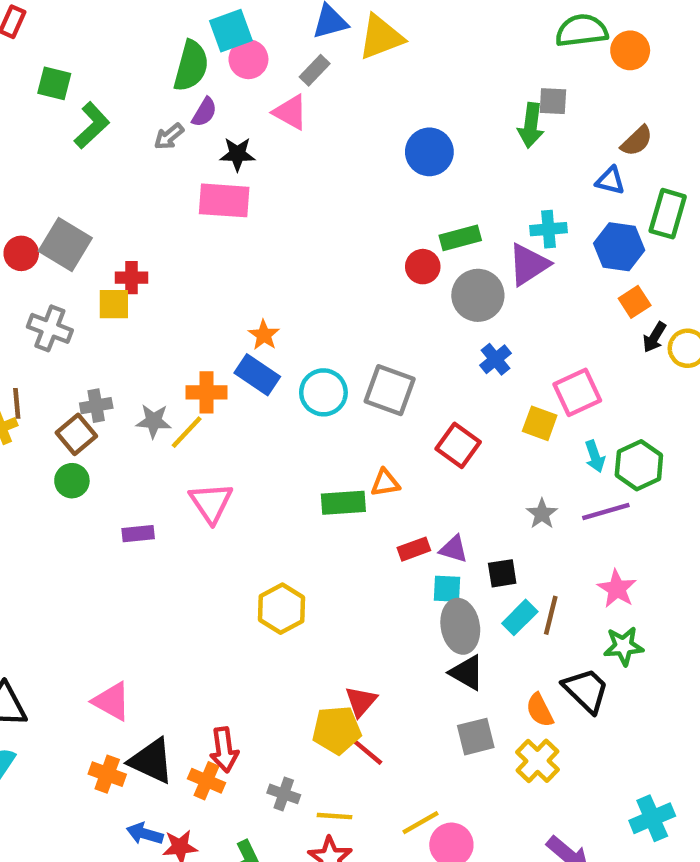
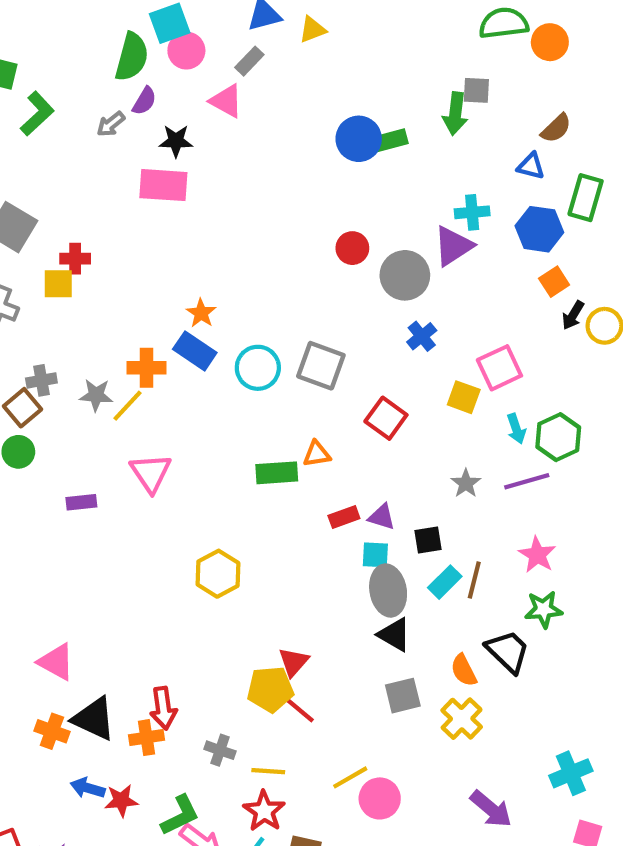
yellow triangle: (381, 37) -> (312, 30), size x0.6
green rectangle: (460, 238) -> (388, 141), moved
orange cross: (207, 781) -> (146, 738), turned -32

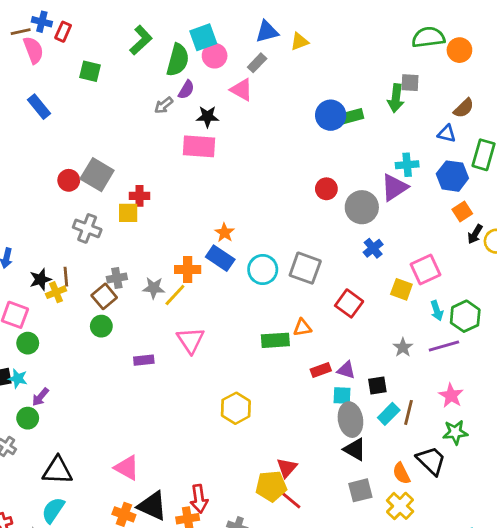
green L-shape: (37, 114) -> (141, 40), moved

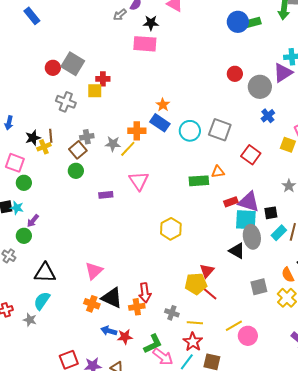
purple triangle: (346, 370) -> (249, 202), size x1.6
cyan square: (342, 395) -> (246, 220), size x1.6
black triangle: (355, 449) -> (237, 251), moved
pink triangle: (127, 468) -> (94, 271), turned 48

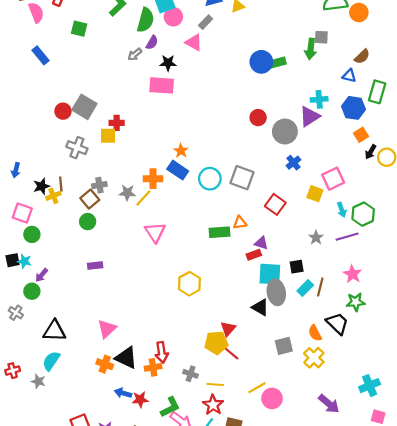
purple rectangle: (106, 195) -> (95, 266), moved
purple triangle: (249, 202) -> (261, 243), moved, size x0.6

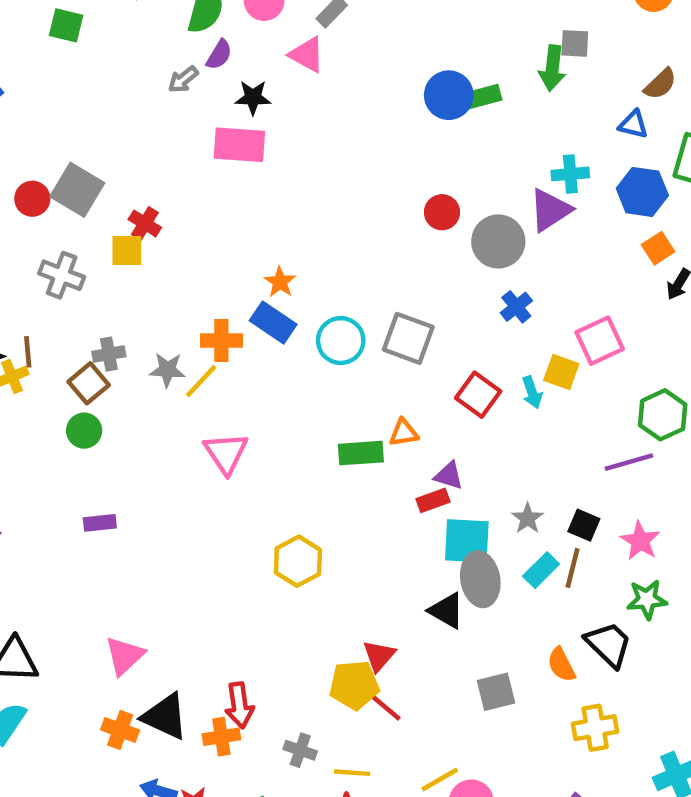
red cross: (117, 123) -> (145, 223), turned 32
cyan arrow: (342, 210) -> (532, 392), moved
gray star: (316, 238) -> (528, 518), moved
black square: (297, 267) -> (584, 525), moved, turned 32
yellow cross: (314, 358) -> (595, 728), moved, turned 36

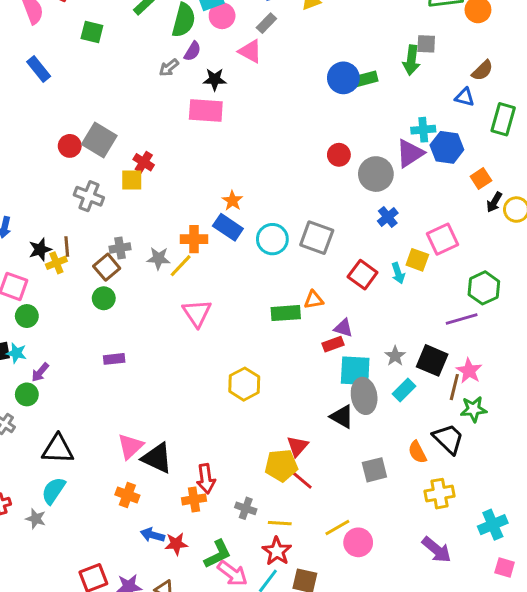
blue hexagon: (642, 192) -> (447, 147), moved
black square: (584, 525) -> (432, 360), size x1.5
brown line: (573, 568) -> (454, 387), moved
black triangle: (165, 716) -> (157, 458), moved

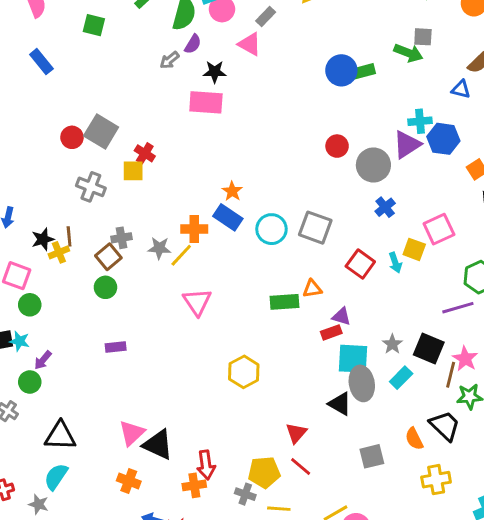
green arrow: (411, 60) -> (408, 53), turned -76
yellow pentagon: (281, 465) -> (264, 472), moved

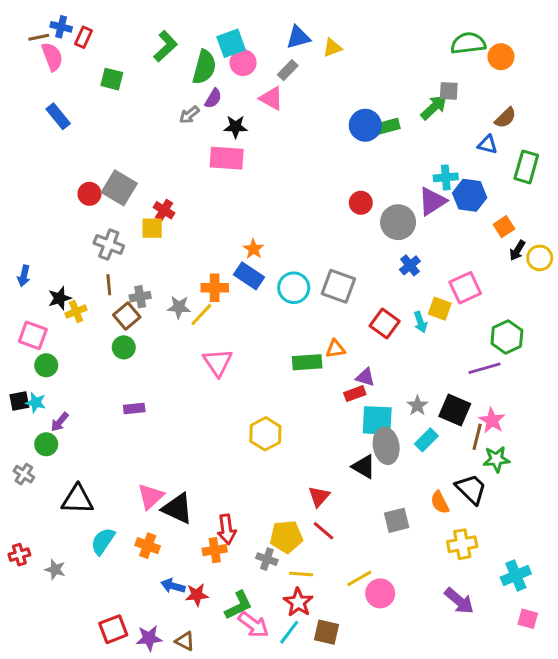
green arrow: (408, 53) -> (434, 107), turned -64
brown line: (69, 236) -> (109, 285), moved
cyan semicircle: (56, 477) -> (103, 541), moved

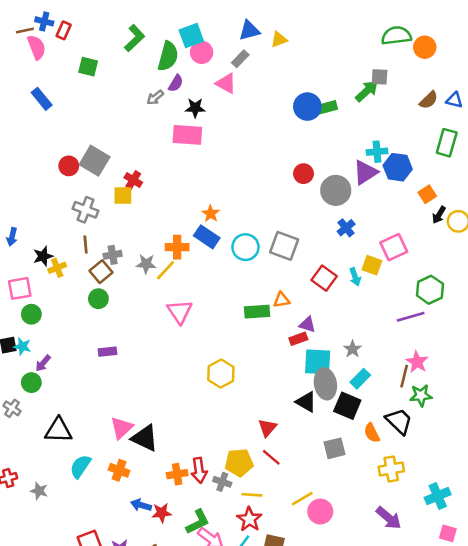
blue triangle: (488, 145) -> (454, 100), moved
pink square: (33, 335) -> (20, 288), turned -30
black square: (455, 410) -> (347, 406), moved
red arrow: (227, 529) -> (199, 470), moved

